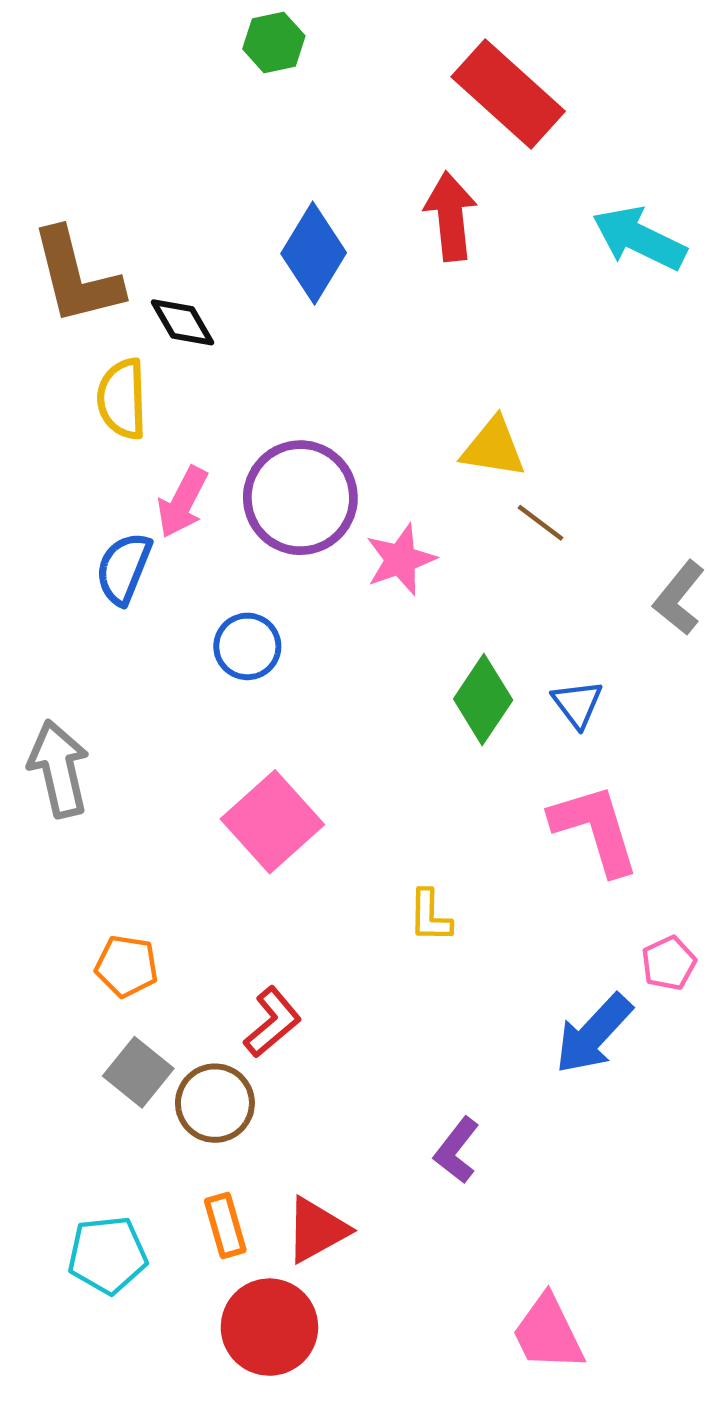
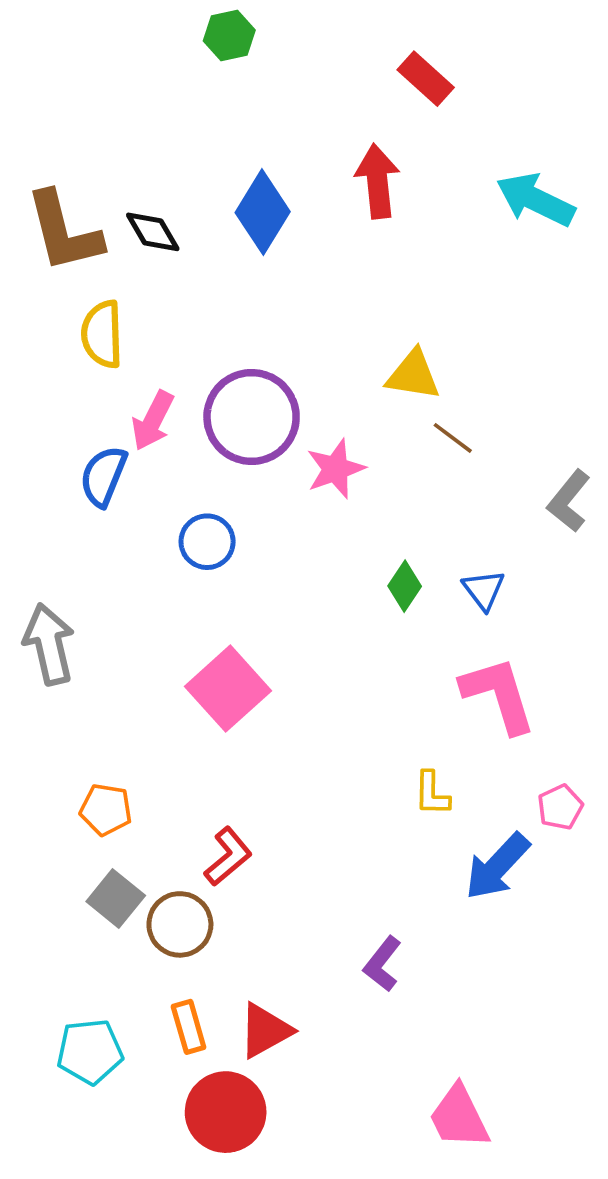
red rectangle: (508, 94) -> (426, 79), size x0.6
black diamond: (183, 322) -> (153, 232), moved
green diamond: (483, 699) -> (405, 586), size x0.7
yellow L-shape: (430, 916) -> (432, 794), moved

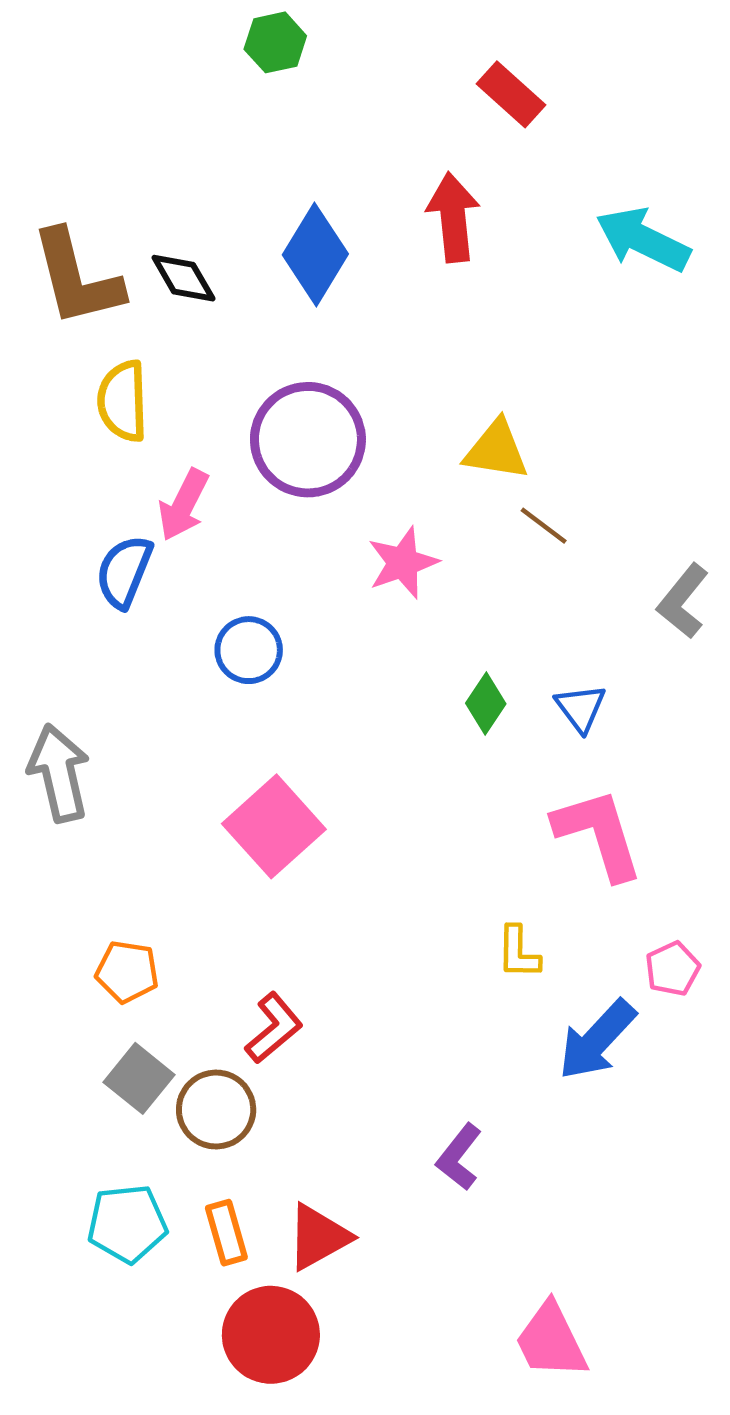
purple circle: (252, 417) -> (308, 440), moved
cyan pentagon: (90, 1052) -> (127, 1224), moved

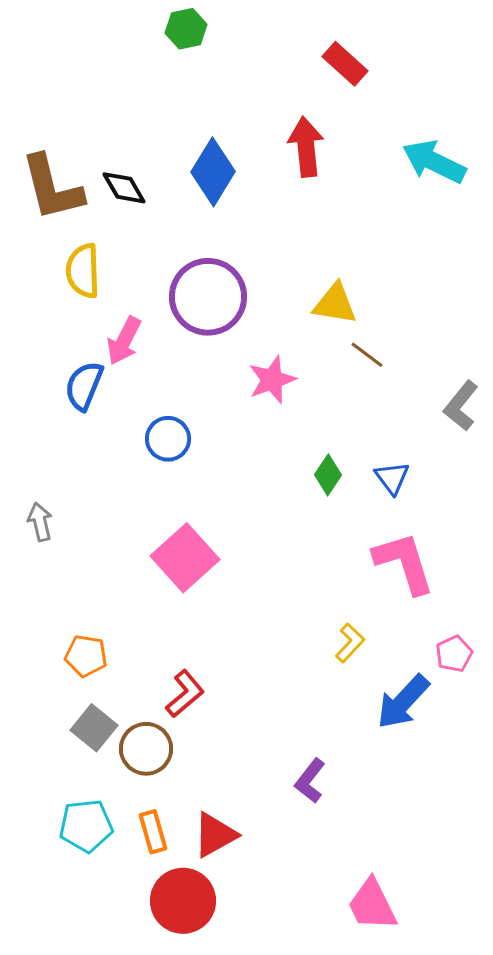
gray arrow: (59, 773) -> (40, 522), size x0.6
yellow L-shape: (518, 952) -> (350, 643), turned -138

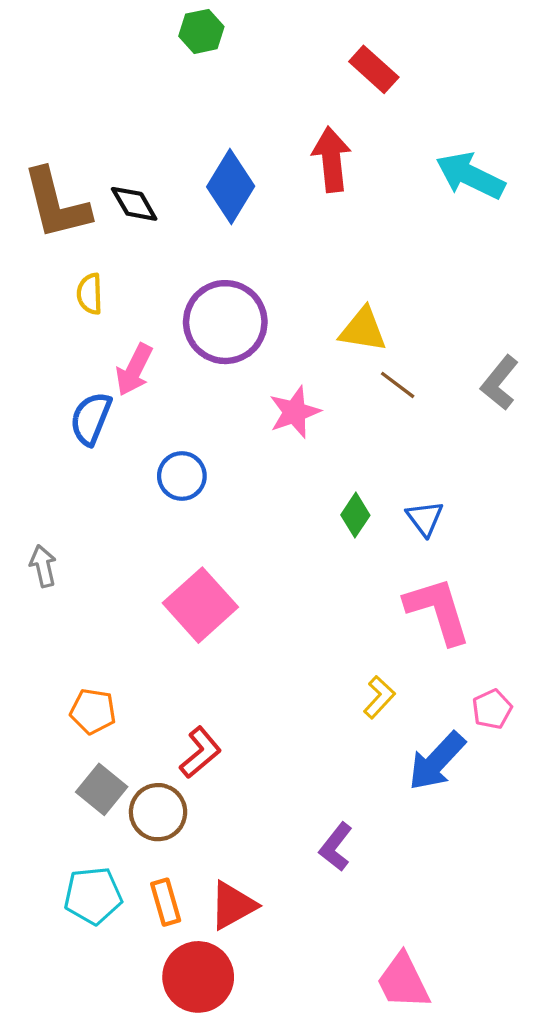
yellow semicircle: (83, 271) -> (90, 294), size x0.7
gray L-shape: (461, 406) -> (500, 383), moved

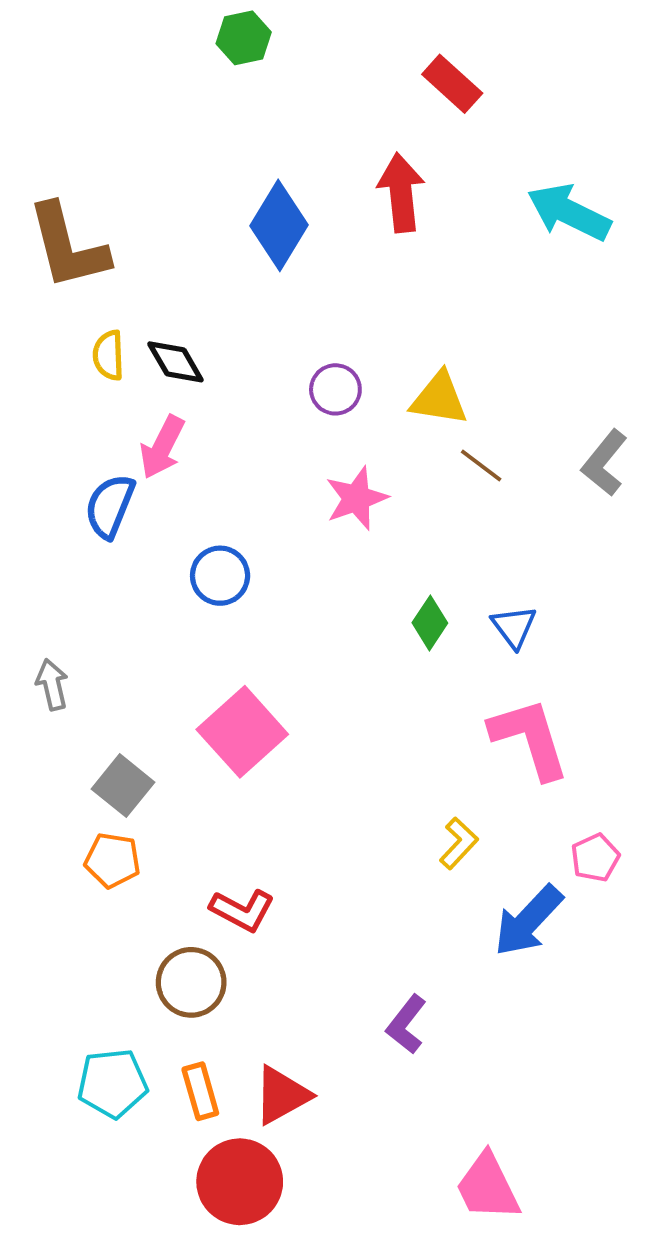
black diamond: (134, 204) -> (175, 362), moved
purple circle: (225, 322) -> (335, 389), moved, size x0.5
red L-shape: (200, 753) -> (242, 910), turned 68
gray square: (102, 789) -> (123, 786), moved

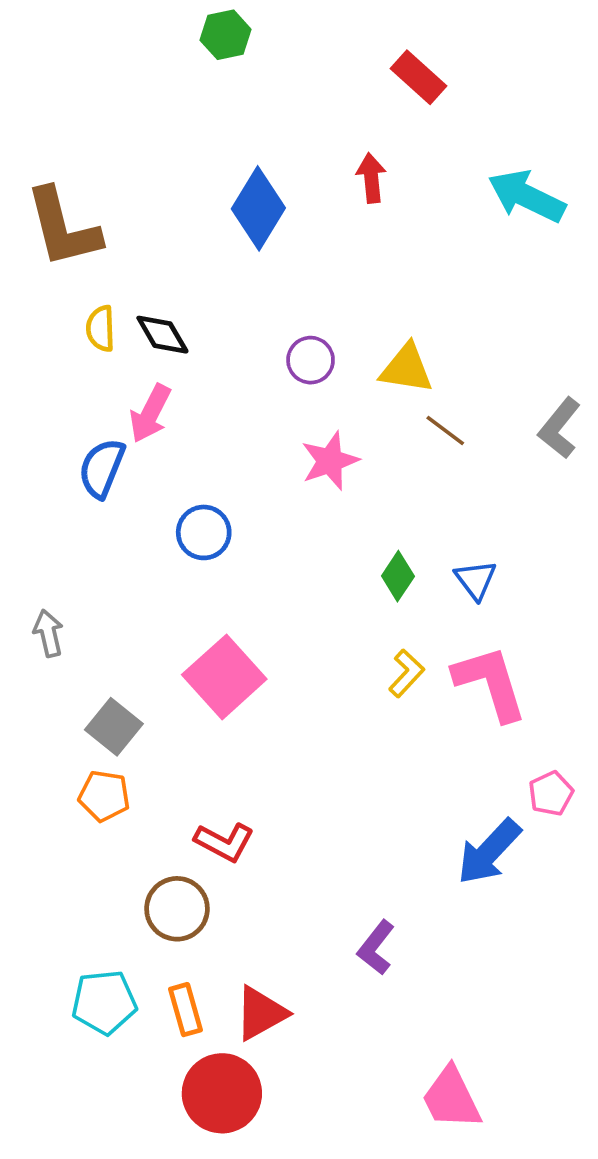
red arrow: (401, 193) -> (371, 178), size x0.7
yellow L-shape: (459, 843) -> (406, 673), moved

